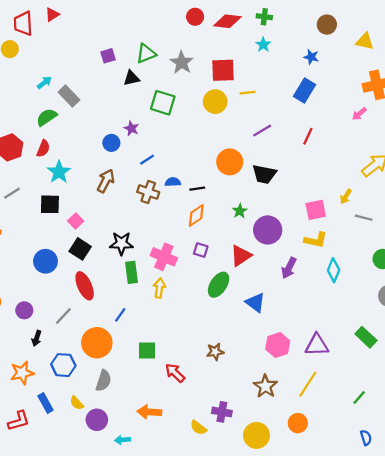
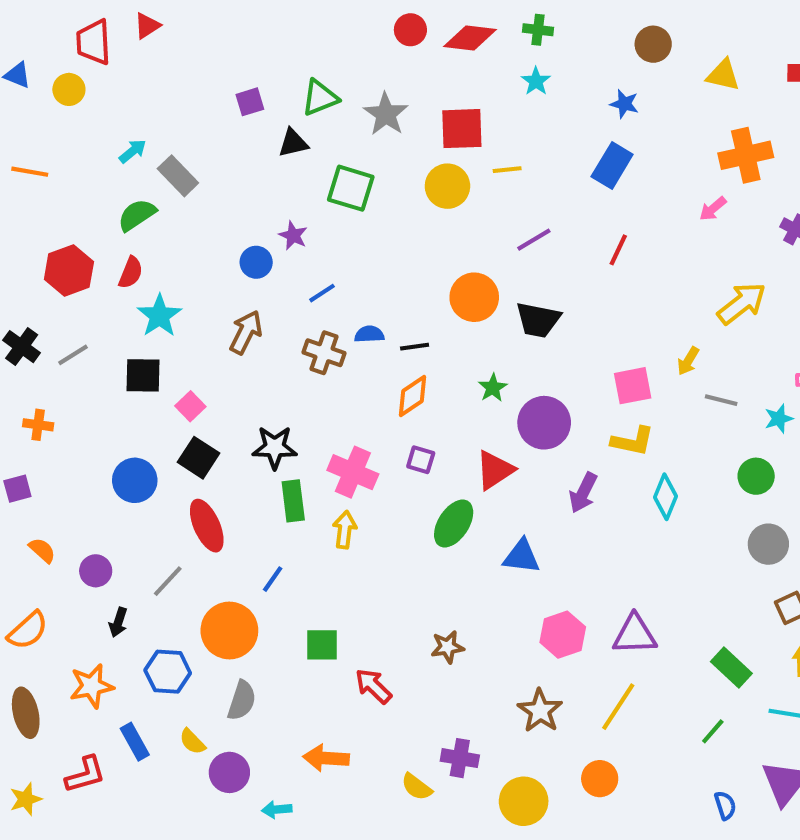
blue triangle: (255, 303) -> (522, 556), turned -30
green rectangle: (366, 337) -> (731, 668), moved

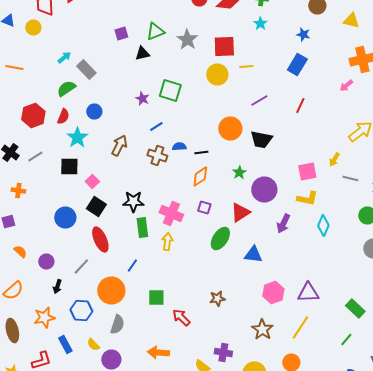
green square: (351, 188) -> (170, 90), moved
blue circle: (256, 262) -> (94, 112), moved

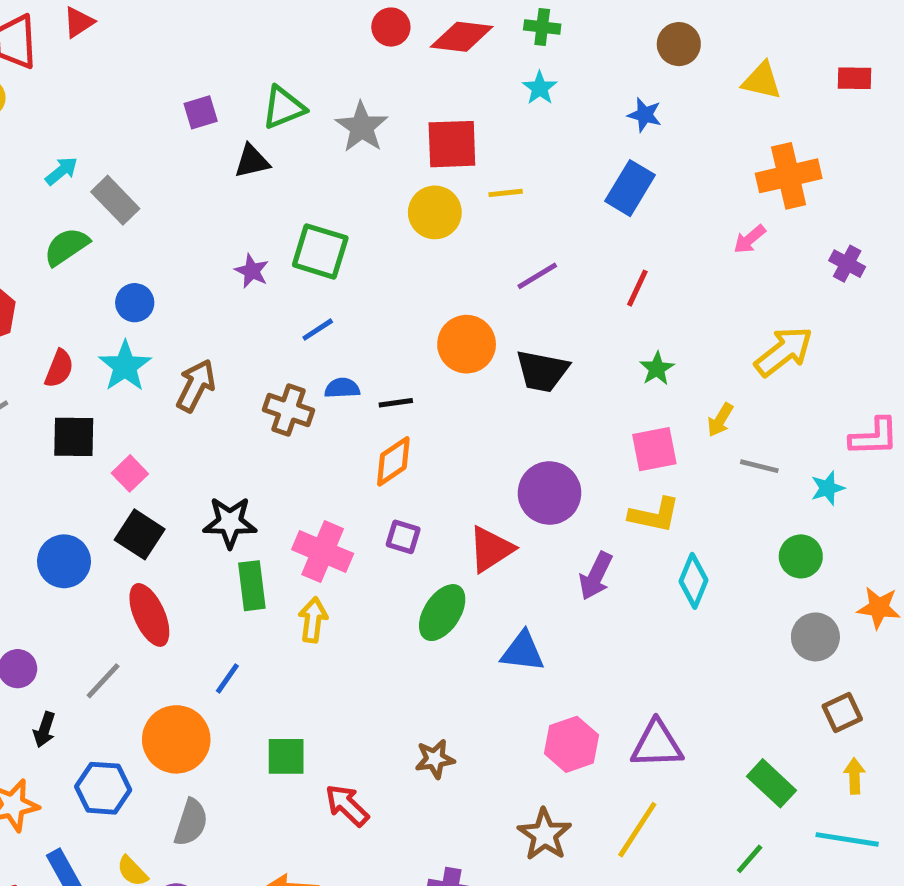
red semicircle: (63, 116) -> (59, 369), moved
blue line: (156, 126) -> (318, 330), moved
cyan star: (77, 138) -> (125, 366), moved
green star: (239, 172) -> (657, 369), moved

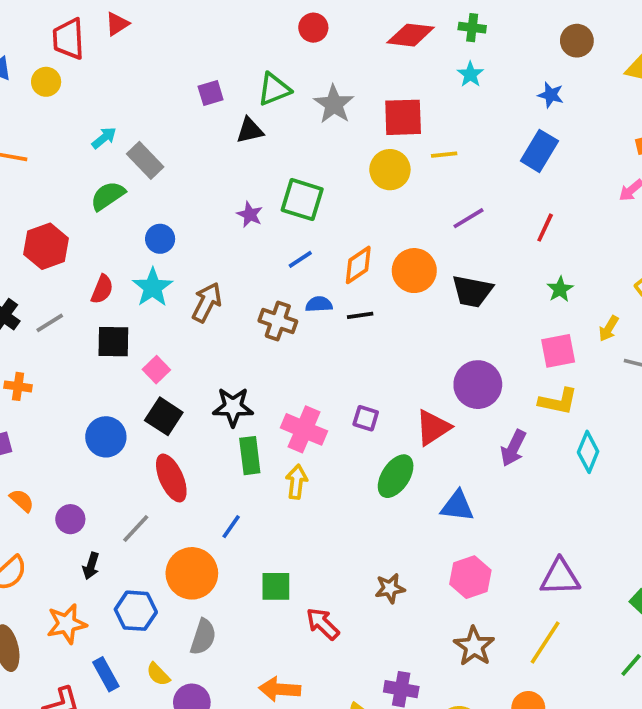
red circle: (391, 27) -> (313, 28), moved
orange diamond: (393, 461) -> (358, 265), moved
pink hexagon: (571, 744) -> (470, 577), moved

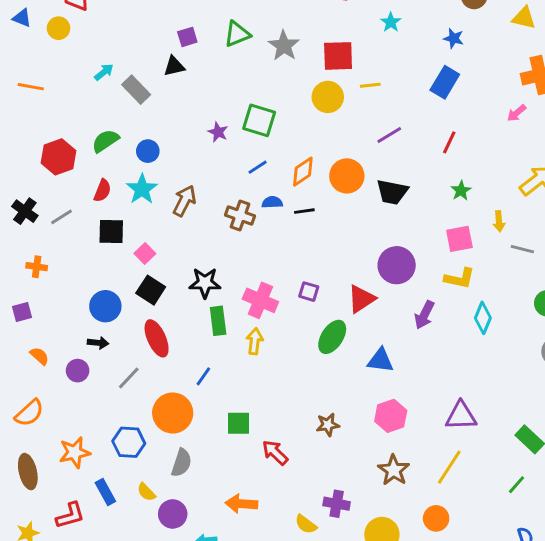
black triangle: (250, 130) -> (174, 66), moved
green semicircle: (108, 196) -> (105, 141), moved
yellow arrow: (609, 329) -> (499, 221), turned -36
black arrow: (91, 566) -> (98, 343), moved, turned -102

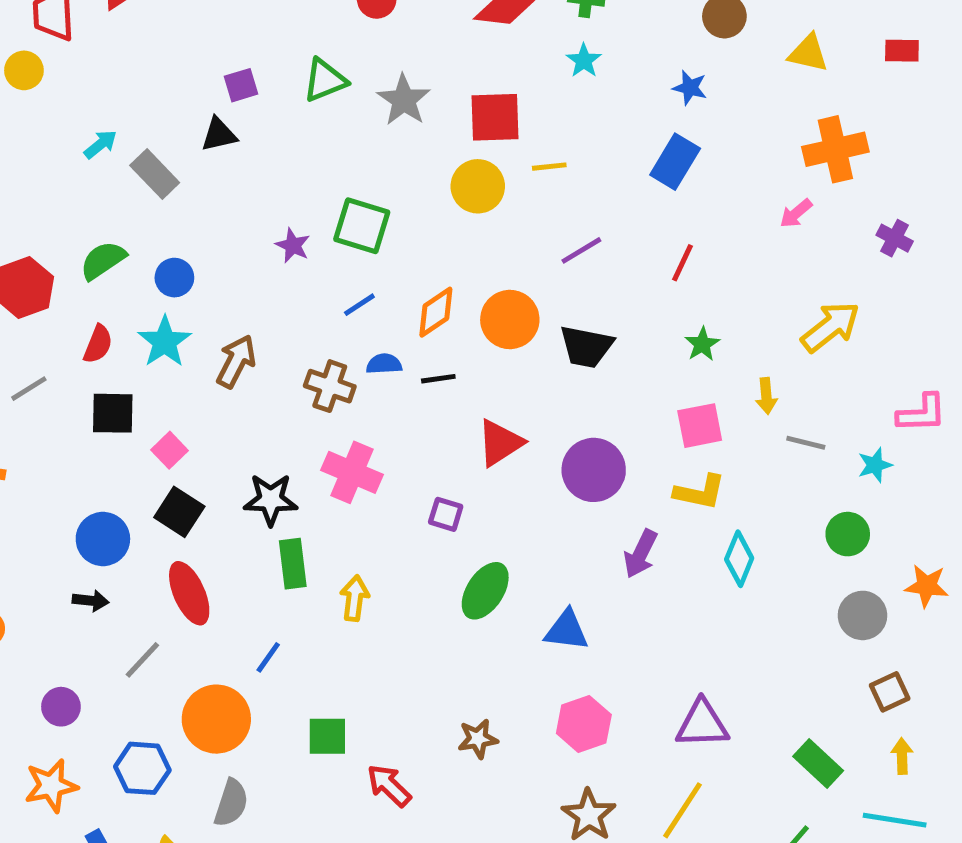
red triangle: (361, 299) -> (500, 443), moved
pink cross: (260, 300) -> (352, 472), moved
purple circle: (78, 371) -> (61, 707), moved

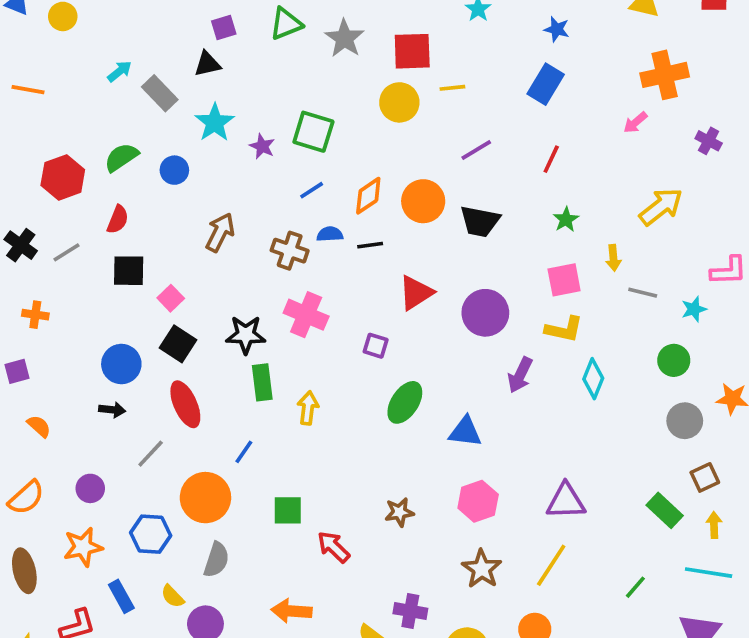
cyan star: (165, 342) -> (215, 123), moved
green rectangle: (818, 763) -> (665, 510), moved

